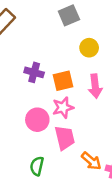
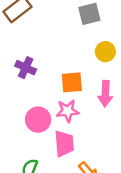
purple cross: (34, 72) -> (26, 68), moved

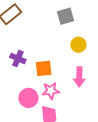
orange square: (72, 82) -> (44, 68), moved

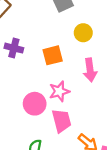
purple cross: (18, 59) -> (14, 48), moved
orange square: (44, 68) -> (53, 55), moved

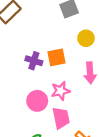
purple cross: (14, 48) -> (34, 61), moved

